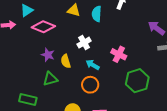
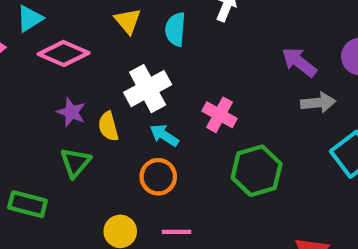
yellow triangle: (74, 10) -> (128, 21), turned 32
white cross: (84, 43) -> (148, 89), size x1.5
green triangle: (50, 79) -> (75, 163), turned -35

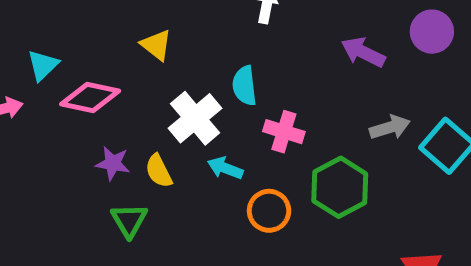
cyan semicircle: (175, 29) -> (244, 86), moved
gray arrow: (318, 103) -> (390, 127), moved
orange circle: (158, 177) -> (269, 211), moved

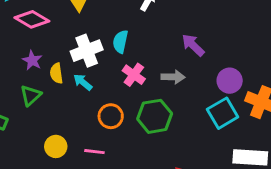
purple circle: (432, 32) -> (230, 81), moved
gray arrow: (390, 127) -> (173, 77), moved
cyan arrow: (225, 168) -> (83, 82), moved

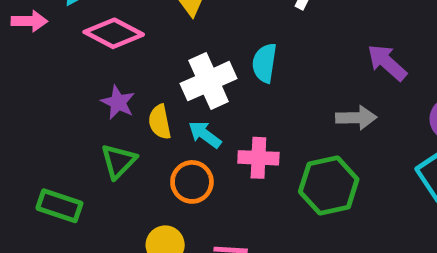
pink cross: (134, 75) -> (258, 158), moved, turned -30
orange circle: (111, 116) -> (192, 182), moved

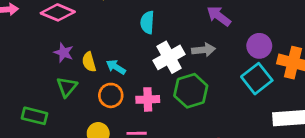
white cross: (209, 81) -> (169, 57), moved
pink cross: (258, 158) -> (148, 99), moved

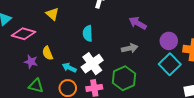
white cross: (169, 57) -> (92, 64), moved
yellow semicircle: (89, 62) -> (48, 53), moved
green triangle: (67, 87) -> (36, 86), turned -49

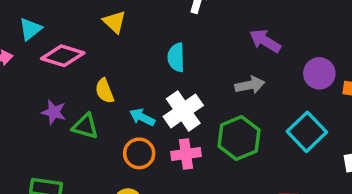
purple star: (31, 62) -> (54, 112), moved
cyan square: (170, 64) -> (307, 132), moved
green triangle: (36, 86) -> (85, 126), moved

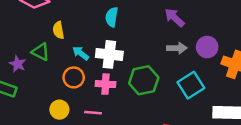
gray arrow: (250, 85) -> (177, 48), moved
white cross: (183, 111) -> (109, 54), turned 30
purple star: (54, 112) -> (18, 64), moved

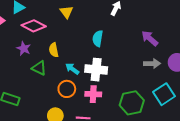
purple star: (18, 64) -> (24, 49), moved
green hexagon: (144, 80) -> (132, 103), moved

